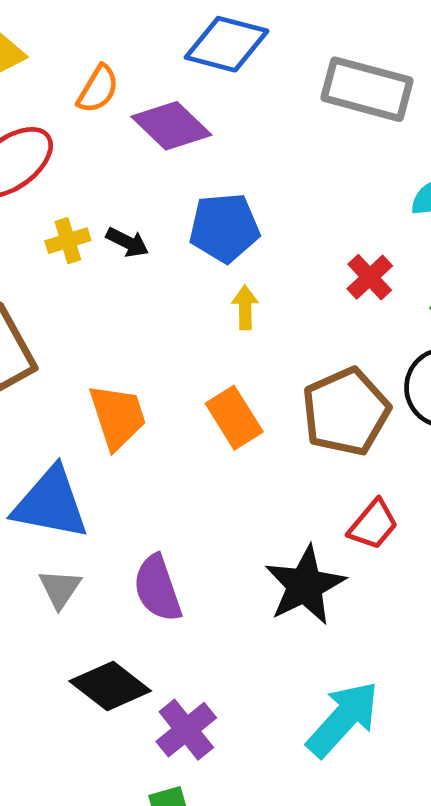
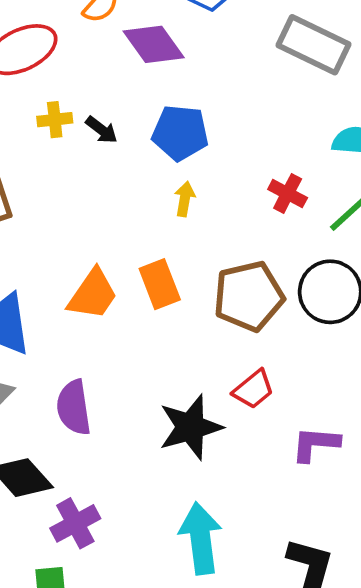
red cross: (370, 277) -> (288, 194), turned -30
orange trapezoid: (118, 417) -> (93, 294), moved, turned 42
cyan arrow: (343, 719) -> (201, 538), turned -60

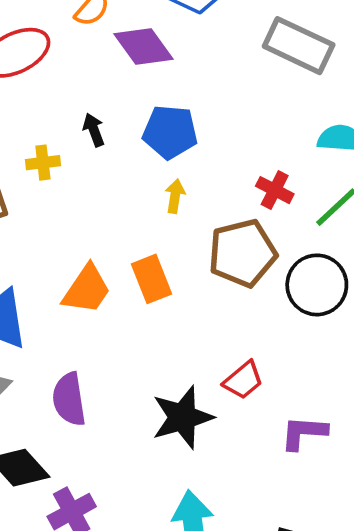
yellow cross: (55, 120) -> (43, 163), moved
black arrow: (102, 130) -> (94, 130), turned -148
brown pentagon: (249, 296) -> (242, 253), moved

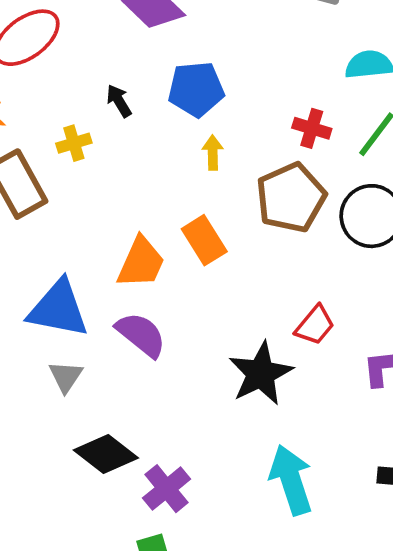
purple semicircle: (69, 399) -> (141, 335), moved, turned 148

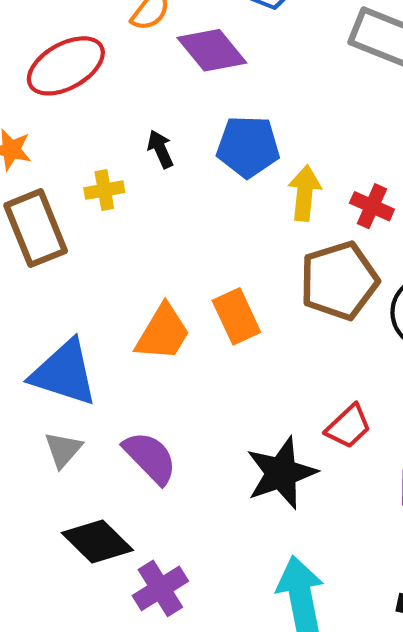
yellow arrow: (213, 153) -> (305, 193), moved, size x1.4
purple semicircle: (141, 335) -> (150, 458), moved

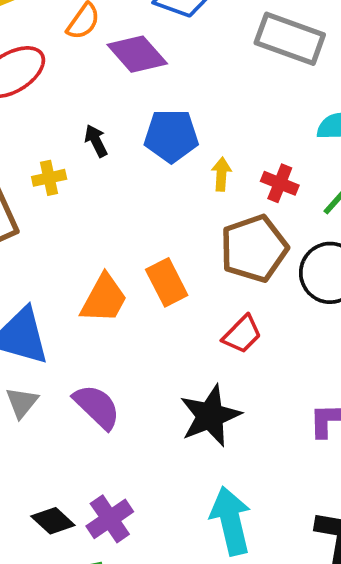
yellow arrow: (305, 193) -> (221, 174), size x0.7
red trapezoid: (348, 426) -> (242, 334), moved
black diamond: (97, 541) -> (53, 521), moved, size x0.7

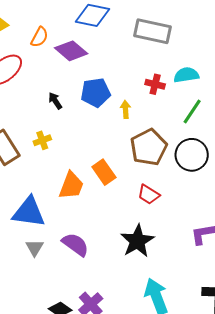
yellow cross: (49, 178) -> (42, 140), moved
red cross: (280, 183) -> (155, 84), moved
red trapezoid: (242, 334) -> (149, 195), turned 85

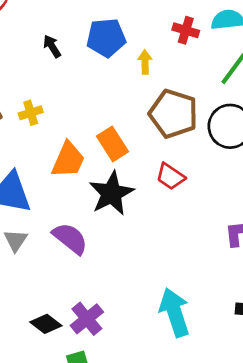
yellow cross: (42, 140) -> (31, 113), moved
brown pentagon: (149, 147) -> (173, 114), turned -30
black star: (137, 241) -> (111, 193), moved

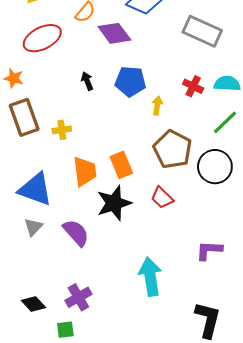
orange trapezoid: (68, 160) -> (85, 171), turned -40
cyan arrow: (175, 312) -> (150, 277), moved
black diamond: (46, 324) -> (33, 304), moved

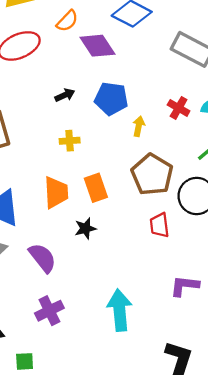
black arrow: (87, 81) -> (65, 95), turned 84
yellow cross: (62, 130) -> (70, 141), moved
red trapezoid: (162, 198) -> (159, 225), moved, turned 35
black star: (114, 203) -> (85, 228), size x0.6
purple cross: (78, 297) -> (49, 311), moved

